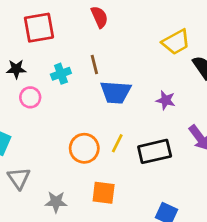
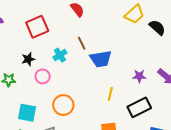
purple star: (166, 100) -> (139, 76), moved
orange circle: (84, 148) -> (63, 105), moved
black rectangle: (155, 151) -> (139, 107), moved

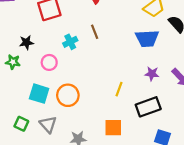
black star: (28, 59) -> (26, 43), moved
blue trapezoid: (101, 59) -> (147, 38), moved
cyan square: (27, 113) -> (39, 94), moved

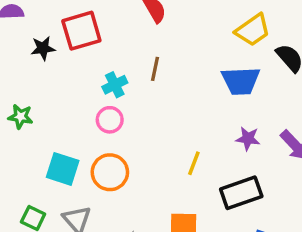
brown line: (95, 32) -> (155, 69), turned 32
black star: (26, 43) -> (43, 48), moved
pink circle: (49, 62) -> (110, 120), moved

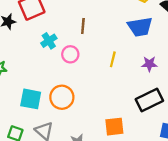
cyan cross: (115, 85) -> (49, 41), moved
pink circle: (110, 120) -> (70, 54), moved
yellow line: (194, 163) -> (113, 59), moved

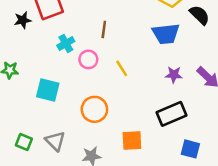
yellow line: (113, 59) -> (122, 68), moved, turned -49
orange circle: (62, 97) -> (94, 109), moved
cyan square: (31, 99) -> (48, 90), moved

